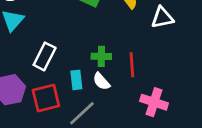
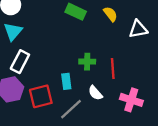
white rectangle: (45, 56) -> (20, 62), moved
white semicircle: (101, 81) -> (95, 93), moved

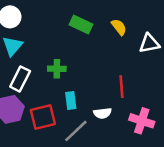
green cross: (87, 62) -> (57, 69), moved
white semicircle: (95, 93) -> (102, 113), turned -56

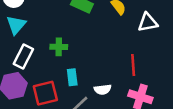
red line: (121, 87) -> (133, 65), moved

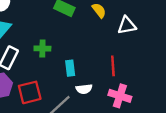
cyan rectangle: (72, 77) -> (70, 68), moved

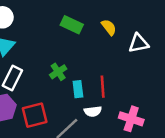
green cross: (42, 49) -> (58, 72), moved, turned -35
red line: (113, 66) -> (103, 87), moved

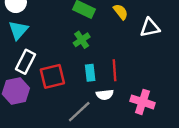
green cross: (58, 72) -> (82, 40), moved
red square: (35, 115) -> (52, 76), moved

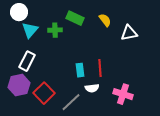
cyan triangle: (18, 30) -> (30, 30), moved
green cross: (82, 40) -> (55, 30), moved, turned 32
red square: (52, 76) -> (44, 93), moved, turned -30

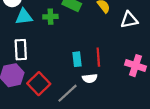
cyan triangle: (30, 30) -> (24, 17), turned 42
white rectangle: (27, 61) -> (21, 50), turned -30
pink cross: (123, 94) -> (136, 66), moved

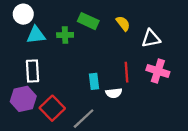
red line: (98, 57) -> (127, 72), moved
pink cross: (136, 66) -> (158, 71), moved
white semicircle: (90, 78) -> (114, 93), moved

